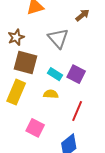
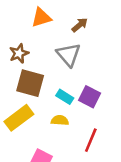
brown arrow: (82, 15) -> (80, 25), moved
yellow rectangle: (16, 92) -> (19, 118), turned 30

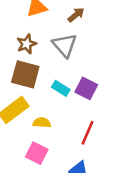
brown star: (19, 53) -> (27, 44), moved
yellow semicircle: (60, 120) -> (42, 123), moved

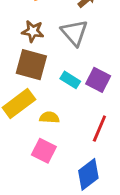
brown star: (27, 44) -> (33, 31), turned 30

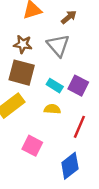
yellow semicircle: (49, 117) -> (52, 109), moved

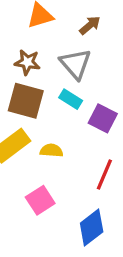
cyan rectangle: (55, 86) -> (71, 99), moved
yellow semicircle: (52, 109) -> (51, 150), moved
pink square: (32, 146) -> (40, 200), turned 30

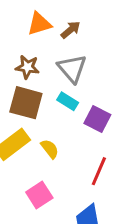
brown arrow: (90, 25) -> (71, 30), moved
yellow semicircle: (51, 150) -> (50, 149), turned 48

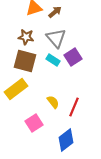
purple square: (97, 119) -> (73, 57), moved, turned 30
yellow semicircle: (50, 149) -> (53, 102), moved

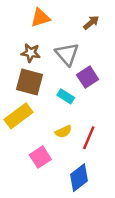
brown arrow: (55, 12) -> (91, 23), moved
cyan rectangle: (53, 60) -> (66, 96), moved
yellow semicircle: (53, 102) -> (63, 132), turned 104

